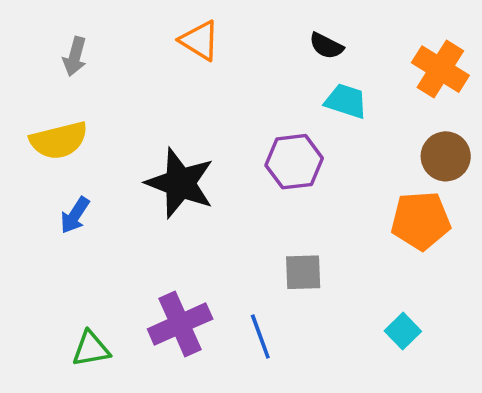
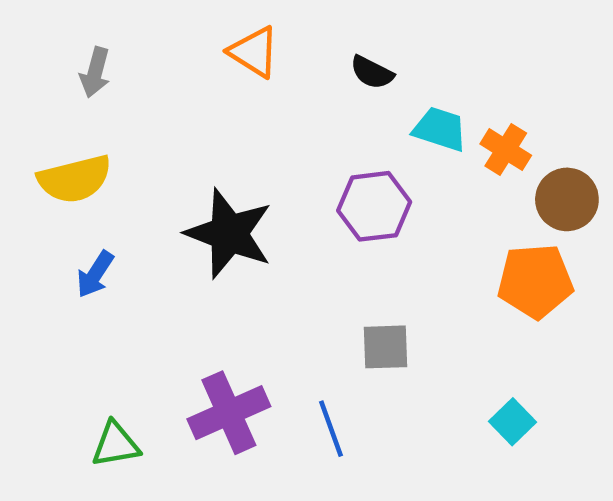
black semicircle: (326, 46) -> (372, 72), moved
orange cross: (440, 69) -> (506, 150), moved, size x0.7

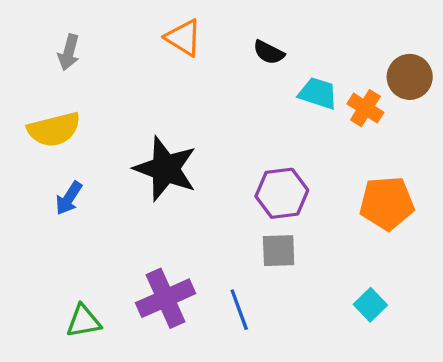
brown circle: (567, 199) -> (410, 77), moved
purple hexagon: (374, 206) -> (282, 193), moved

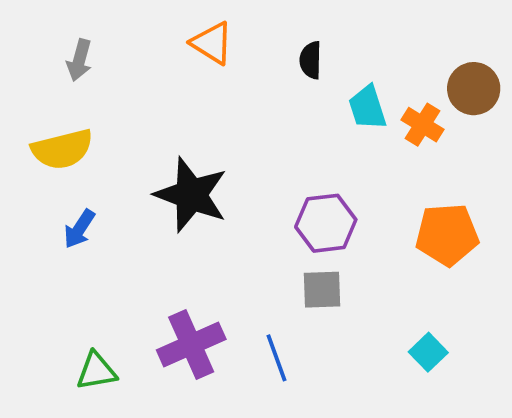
black semicircle: (269, 52) -> (311, 60), turned 64
cyan trapezoid: (318, 93) -> (367, 108), turned -126

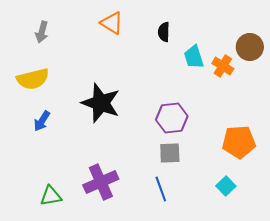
orange pentagon: (447, 235) -> (239, 142), moved
blue line: (276, 358) -> (161, 189), moved

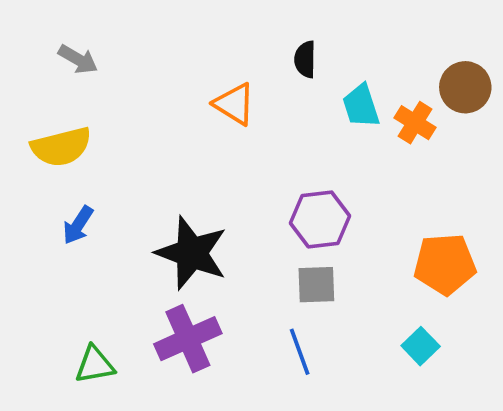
orange triangle: (112, 23) -> (234, 104), moved
gray arrow: (42, 32) -> (78, 59), turned -75
black star: (101, 103) -> (192, 253), moved

